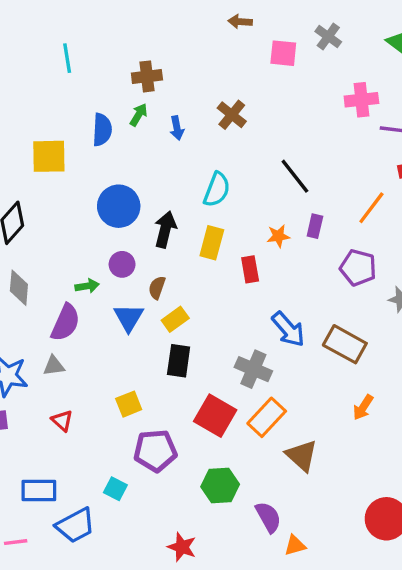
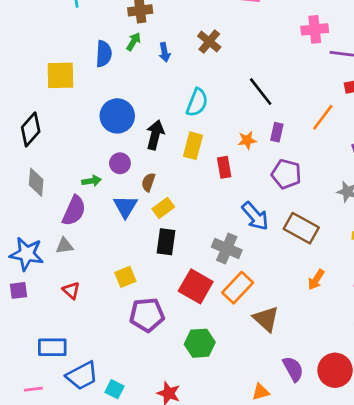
purple pentagon: (358, 268) -> (286, 174), moved
cyan square: (115, 489) -> (115, 389), moved
purple semicircle: (268, 517) -> (293, 369), moved

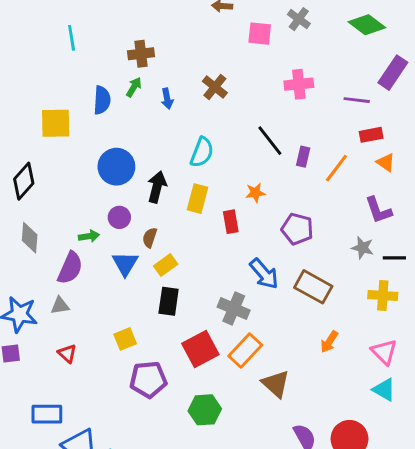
pink cross: (315, 29) -> (299, 84), moved
purple rectangle: (277, 132) -> (303, 157), moved
red square: (196, 286) -> (200, 349), turned 32

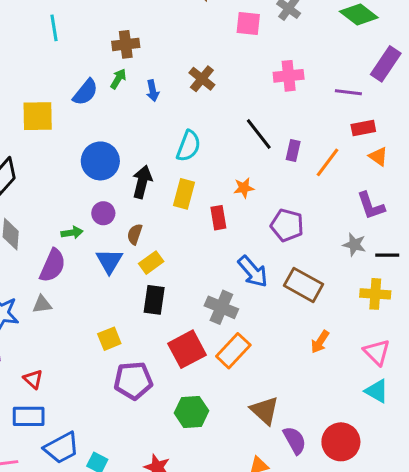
blue semicircle: (102, 100) -> (85, 92), turned 36
red triangle: (67, 353) -> (33, 379), moved
brown triangle: (276, 384) -> (265, 410), moved

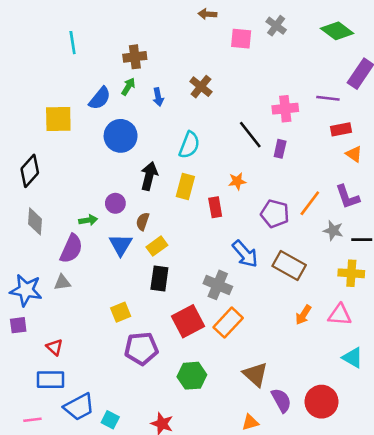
pink cross: (289, 76) -> (285, 109), moved
blue circle: (100, 161) -> (121, 136), moved
orange line: (327, 162) -> (310, 203), moved
pink triangle: (377, 352) -> (340, 315), moved, turned -40

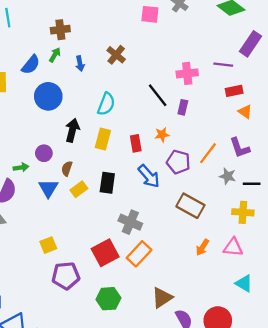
orange star: (237, 181) -> (162, 135), moved
red rectangle: (215, 207) -> (136, 143), moved
blue arrow: (245, 254) -> (149, 176), moved
black rectangle: (159, 278) -> (107, 183), moved
brown triangle: (255, 374) -> (162, 298), turned 45

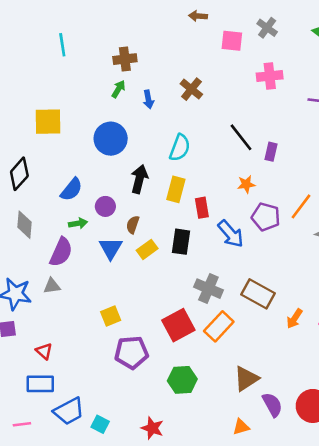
blue semicircle: (31, 65) -> (71, 189), moved
pink cross: (187, 73) -> (270, 76), moved
red rectangle: (136, 143) -> (202, 208), moved
brown rectangle: (190, 206) -> (258, 294), moved

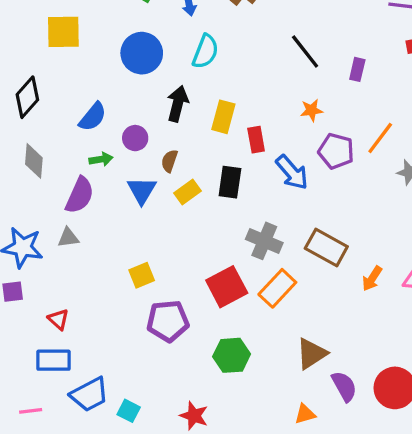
cyan semicircle: (180, 148) -> (205, 51), moved
purple rectangle: (271, 152) -> (357, 69), moved

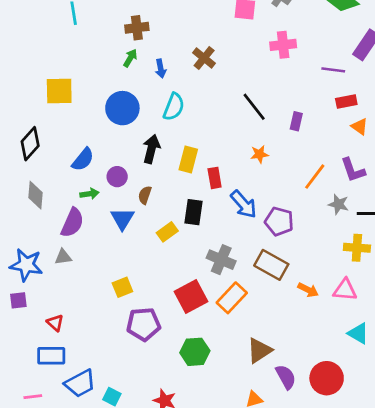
purple pentagon: (336, 151) -> (279, 221), moved
yellow rectangle: (187, 192) -> (167, 232), moved
orange arrow: (372, 279) -> (308, 290), turned -96

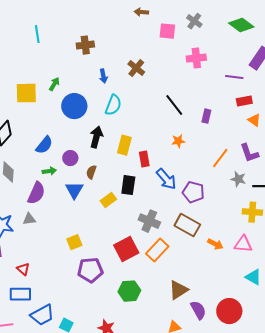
green arrow: (130, 58) -> (54, 84), moved

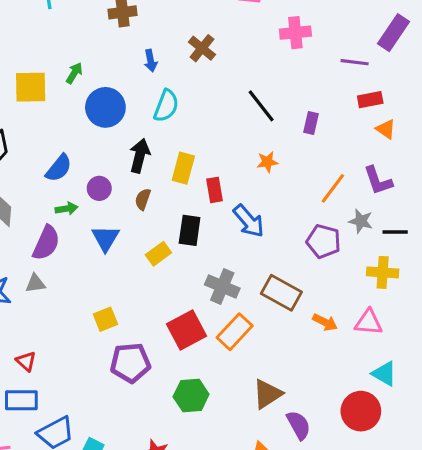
brown semicircle: (91, 172) -> (143, 199), moved
purple pentagon: (193, 192) -> (323, 241), moved
red circle: (229, 311) -> (361, 411), moved

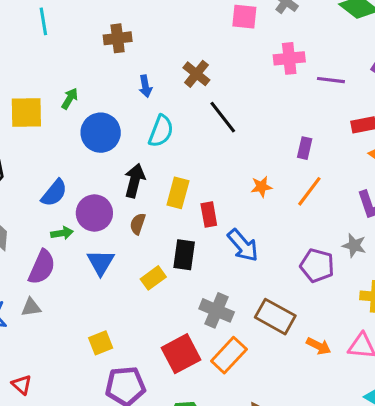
purple line: (355, 62) -> (331, 80), moved
black line: (261, 106) -> (223, 117), moved
purple circle: (99, 188) -> (94, 213), size x1.5
orange line: (333, 188) -> (309, 191), moved

